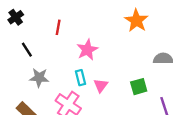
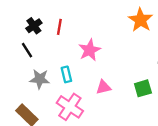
black cross: (16, 17) -> (34, 26), moved
cyan rectangle: (81, 78) -> (66, 74), moved
pink triangle: (101, 85) -> (103, 87), turned 40

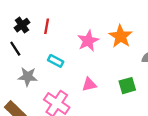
orange star: (141, 20) -> (121, 36), moved
pink star: (90, 50) -> (88, 41), moved
cyan rectangle: (66, 74) -> (56, 61), moved, turned -48

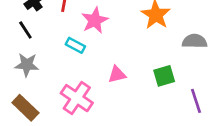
pink star: (88, 41) -> (95, 20), moved
gray star: (28, 77) -> (27, 65), moved

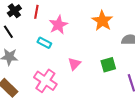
pink triangle: (117, 74) -> (74, 64), turned -32

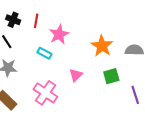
black cross: (14, 11) -> (13, 20), turned -32
orange star: (102, 21) -> (102, 46), moved

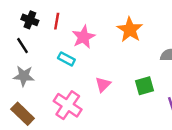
orange star: (102, 46) -> (130, 30), moved

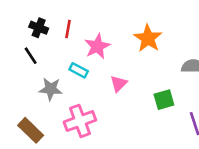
gray star: (24, 76) -> (51, 89), moved
pink triangle: (103, 85) -> (119, 84), moved
pink cross: (68, 105) -> (80, 121), turned 36

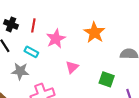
cyan rectangle: (79, 70) -> (31, 52), moved
green square: (164, 100) -> (107, 79), turned 35

